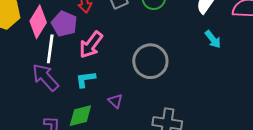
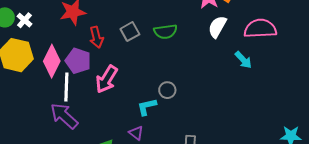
cyan arrow: (213, 39) -> (243, 60), moved
gray circle: (150, 61) -> (167, 90), size x0.5
cyan L-shape: (86, 79) -> (147, 107), moved

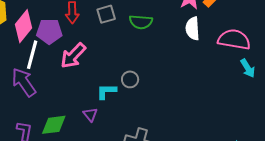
white semicircle: (217, 27) -> (193, 28), turned -45
cyan arrow: (243, 60) -> (248, 68), moved
purple pentagon: (78, 61) -> (49, 31), turned -30

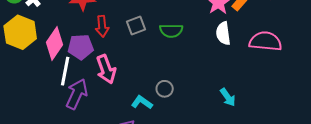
pink arrow: (73, 56) -> (106, 69), turned -60
cyan arrow: (248, 68) -> (228, 97), moved
purple arrow: (24, 82) -> (77, 94), moved, turned 64
cyan L-shape: (106, 91) -> (142, 102), turned 40

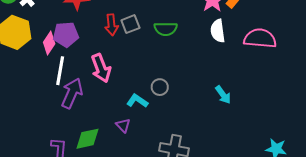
red arrow: (102, 26) -> (111, 25), moved
pink diamond: (54, 43) -> (49, 43), size x0.7
purple pentagon: (81, 47) -> (66, 34), moved

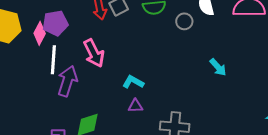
gray circle: (160, 87) -> (184, 21), moved
purple triangle: (123, 125) -> (135, 106), moved, turned -42

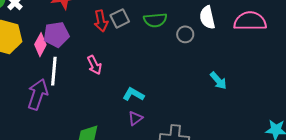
pink arrow: (94, 53) -> (94, 65), size x0.7
purple arrow: (67, 81) -> (38, 94), moved
purple triangle: (135, 106) -> (135, 118), turned -35

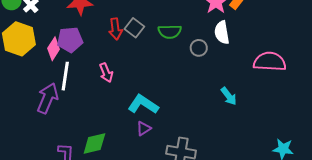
gray square: (120, 18) -> (134, 28), turned -30
pink semicircle: (250, 21) -> (270, 62), moved
cyan L-shape: (133, 94) -> (143, 104), size x1.4

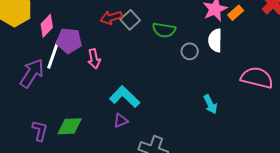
red arrow: (115, 29) -> (111, 18), turned 70
purple pentagon: (70, 40) -> (69, 41), moved

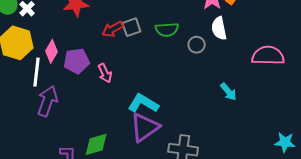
gray square: (130, 20) -> (131, 27), turned 36
white line: (53, 55) -> (36, 72), moved
purple triangle: (121, 120) -> (145, 127), size x2.0

